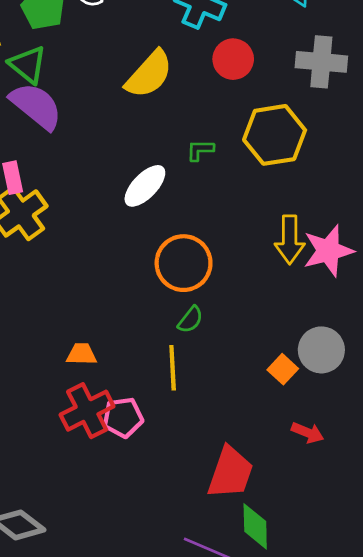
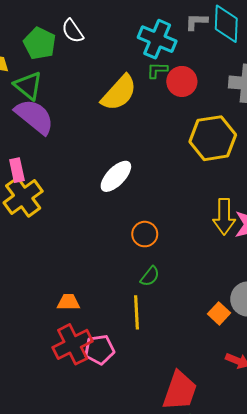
green L-shape: (200, 150) -> (157, 70), moved
orange circle: (184, 263) -> (145, 234), size x0.6

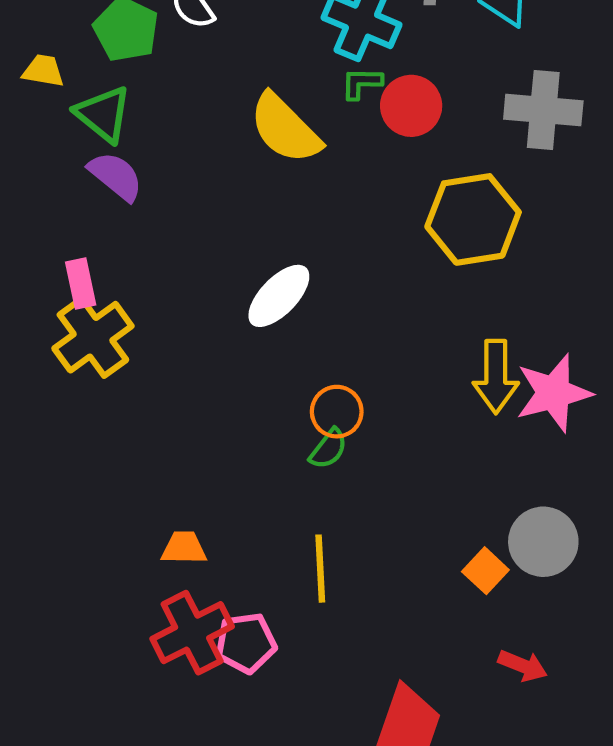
yellow semicircle: (119, 93) -> (285, 129), turned 93
purple semicircle: (34, 117) -> (116, 176), size x0.7
green semicircle: (150, 276) -> (328, 449), moved

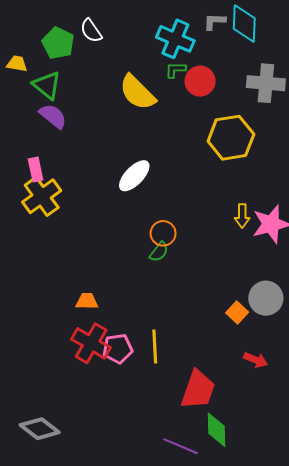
yellow arrow: (496, 376) -> (242, 216), size x0.7
yellow line: (320, 569) -> (155, 346), moved
red cross: (192, 633) -> (91, 343), turned -33

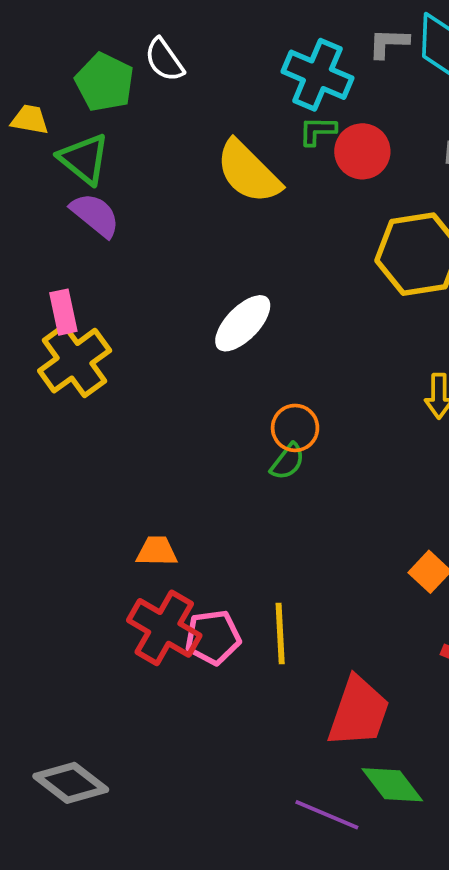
green diamond: (217, 430) -> (392, 785), turned -36

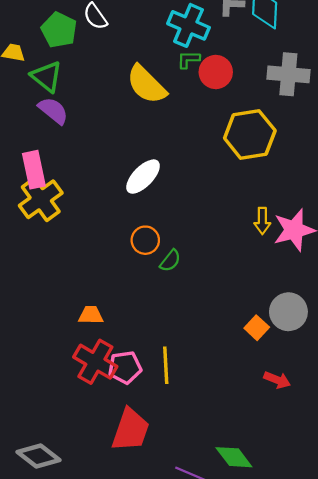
pink rectangle: (63, 312) -> (34, 170), size x1.4
orange circle: (295, 428) -> (145, 240), moved
red trapezoid: (359, 712) -> (131, 430), moved

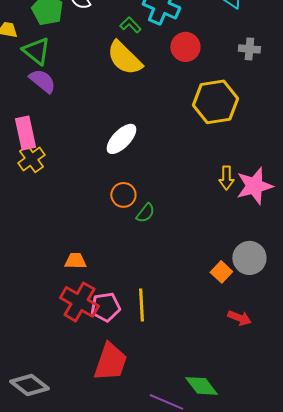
green L-shape: (188, 60) -> (130, 25), moved, turned 45
gray cross: (288, 74) -> (249, 49), size x0.6
yellow cross: (41, 199) -> (31, 159), size x0.7

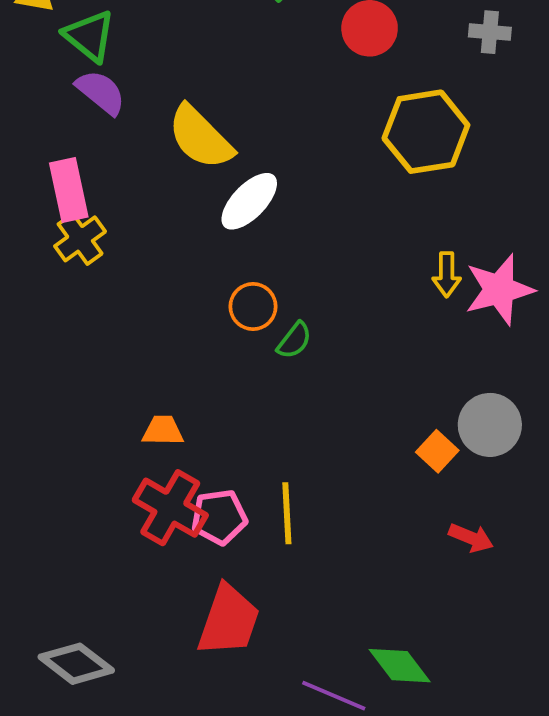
yellow semicircle: (124, 58) -> (200, 137), moved

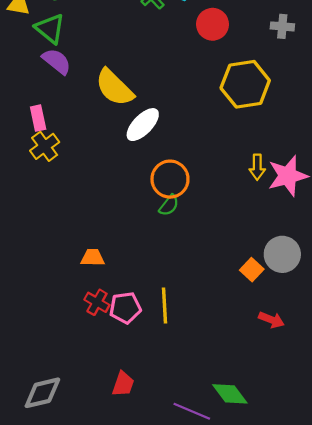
pink rectangle: (69, 190) -> (38, 118), size x0.7
orange circle: (253, 307) -> (170, 179), moved, size x1.4
red cross: (170, 508) -> (97, 302), size x0.6
red trapezoid: (229, 620) -> (123, 384), moved, size x0.6
gray diamond: (76, 664) -> (42, 393), turned -51

